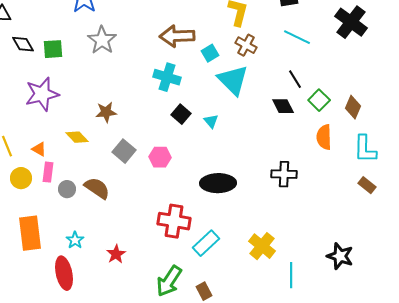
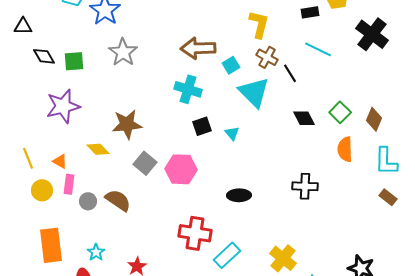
black line: (295, 79) -> (290, 73), moved
brown star: (106, 112) -> (127, 124), size x1.4
black square: (181, 114) -> (202, 126), turned 30
pink hexagon: (160, 157) -> (181, 169), size x1.4
black ellipse: (218, 183) -> (239, 195), size x0.7

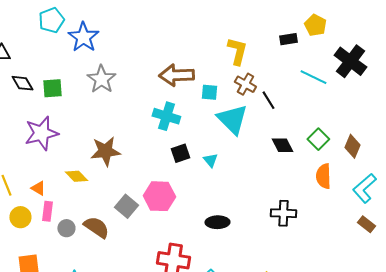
cyan line: (318, 49) -> (313, 77), moved
cyan square: (231, 65) -> (209, 92), turned 36
cyan L-shape: (386, 161) -> (364, 188), turned 48
gray square: (145, 163) -> (126, 206), moved

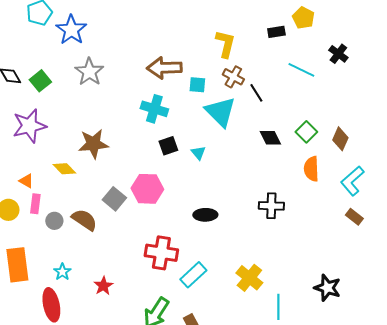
black cross: (350, 61) -> (338, 54), size x0.6
green square: (52, 88) -> (40, 81), turned -35

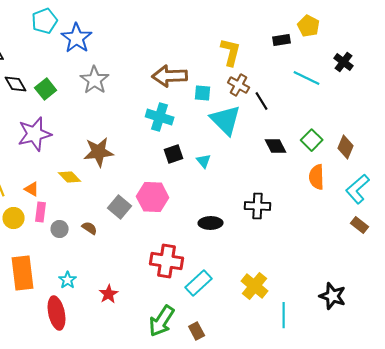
black cross: (271, 206) -> (258, 206), moved
brown semicircle: (84, 220) -> (90, 228), size x0.6

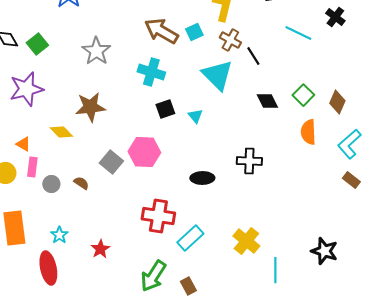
brown arrow: (170, 76) -> (161, 31), turned 32
gray star: (95, 80) -> (96, 51), moved
cyan square: (203, 93) -> (194, 32), moved, turned -30

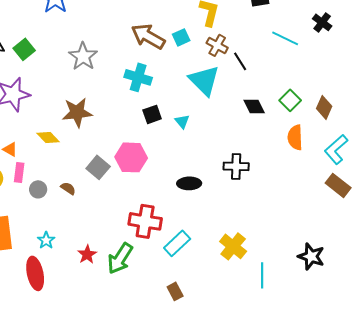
brown rectangle: (351, 180) -> (338, 185), size x1.4
green arrow: (153, 276) -> (120, 258), moved

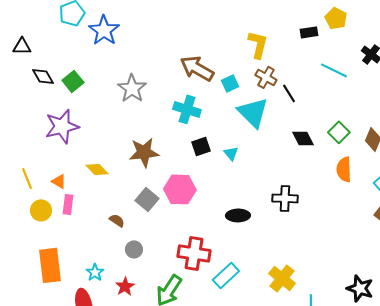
cyan square: (181, 37) -> (230, 83), moved
brown star: (77, 112) -> (144, 152), moved
gray circle: (38, 189) -> (134, 249), moved
red star: (87, 254) -> (125, 286), moved

